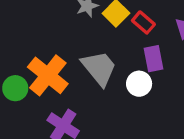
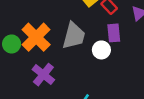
gray trapezoid: (99, 68) -> (74, 36), turned 48

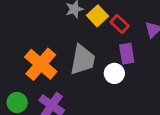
green circle: (12, 44) -> (17, 102), moved

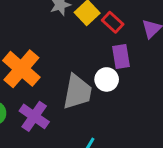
gray trapezoid: (82, 60) -> (77, 92), moved

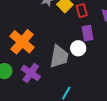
red rectangle: (113, 22) -> (82, 11), turned 32

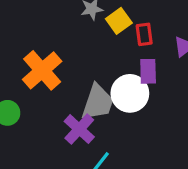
white circle: (78, 48) -> (130, 93), size x1.5
purple cross: (31, 73) -> (79, 129), moved

